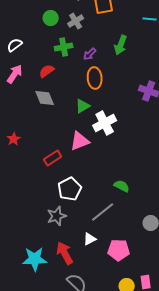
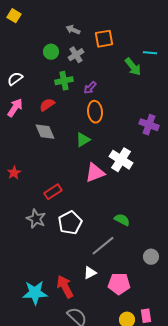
green arrow: (121, 45) -> (133, 67), moved, turned -60
white cross: (105, 123) -> (121, 160), moved, turned -30
pink triangle: (80, 141) -> (95, 173), moved
gray star: (57, 216) -> (36, 219), moved, turned -30

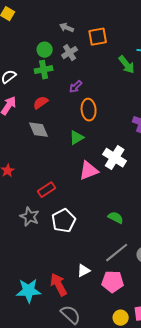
green cross: (64, 81) -> (44, 70), moved
purple arrow: (90, 88) -> (76, 87), moved
gray line: (103, 246) -> (117, 253), moved

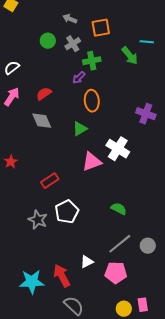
green cross: (44, 70) -> (92, 61), moved
gray star: (30, 217) -> (38, 220), moved

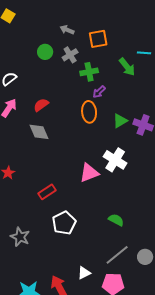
purple arrow: (79, 78) -> (99, 92), moved
green triangle: (80, 129) -> (120, 121), moved
gray star: (38, 220) -> (20, 237), moved

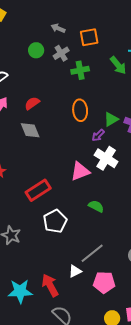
purple arrow: (99, 92) -> (98, 135), moved
red rectangle: (47, 192) -> (38, 190), size x1.4
green semicircle: (116, 220) -> (96, 206), moved
gray line: (117, 255) -> (92, 253), moved

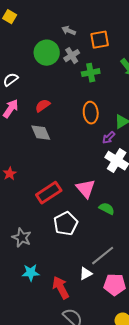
green circle: (36, 50) -> (47, 53), size x1.6
pink triangle: (80, 171) -> (86, 189), moved, turned -50
cyan star: (20, 291) -> (31, 273), moved, size x0.7

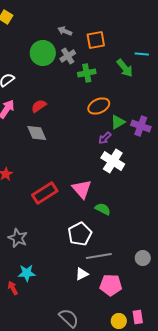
orange ellipse: (91, 113) -> (99, 106), moved, turned 70
white pentagon: (66, 224) -> (80, 234), moved
gray line: (103, 256) -> (99, 256), turned 30
red arrow: (61, 288) -> (13, 288), moved, size x0.6

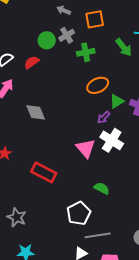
green circle: (43, 53) -> (47, 40), moved, size x0.7
red semicircle: (39, 106) -> (32, 62), moved
pink triangle: (82, 189) -> (86, 148), moved
red rectangle: (45, 193) -> (44, 172), turned 60

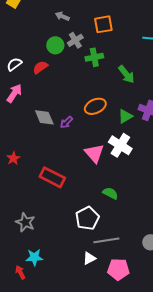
gray arrow: (64, 10) -> (62, 16), moved
green arrow: (124, 47) -> (126, 74), moved
orange ellipse: (98, 85) -> (95, 106), moved
green triangle: (117, 101) -> (125, 116), moved
purple arrow: (104, 117) -> (66, 122), moved

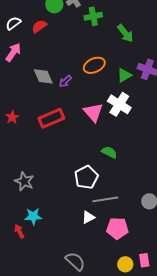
red rectangle: (52, 177) -> (51, 118), moved, turned -50

